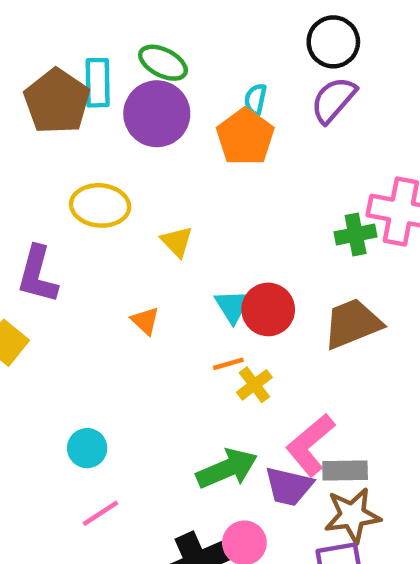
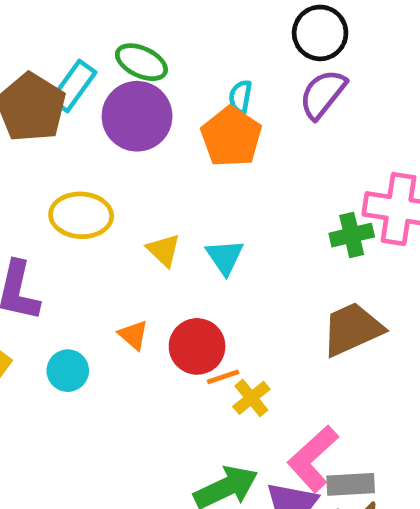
cyan rectangle: (98, 83) -> (73, 86), turned 39
cyan triangle: (233, 306) -> (225, 257), moved
red circle: (268, 309) -> (197, 346), moved
cyan circle: (87, 448) -> (68, 371), moved

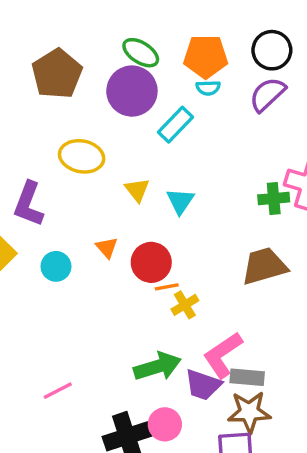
cyan rectangle: (73, 86) -> (175, 125), moved
cyan semicircle: (240, 97) -> (208, 88), turned -110
orange pentagon: (231, 137) -> (206, 56), moved, turned 30

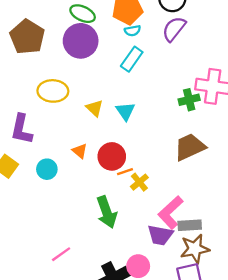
cyan rectangle: (175, 125) -> (132, 59), moved
green arrow: (157, 367) -> (107, 212), moved, turned 96

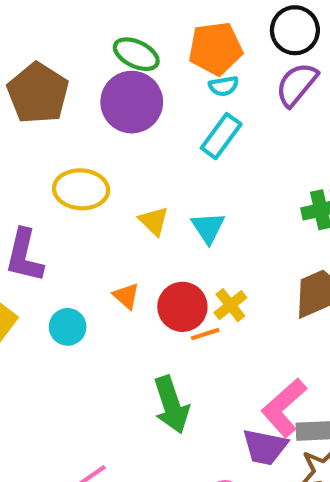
yellow cross: (139, 182) -> (230, 305), moved

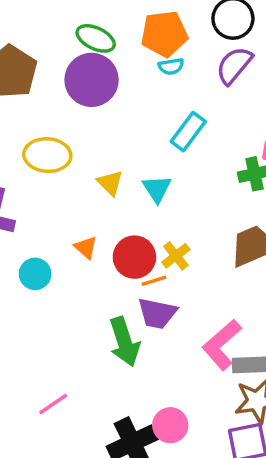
cyan rectangle: (221, 136) -> (188, 132), moved
purple trapezoid: (265, 447) -> (157, 313), moved

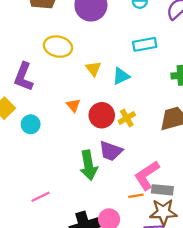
cyan rectangle: (188, 132) -> (145, 44), turned 35
cyan triangle: (157, 189) -> (121, 76), turned 30
cyan circle: (35, 274) -> (31, 124), moved
orange line: (154, 281) -> (136, 196), moved

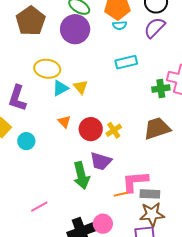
cyan triangle: (121, 76) -> (60, 88), moved
pink L-shape: (147, 175) -> (135, 181), turned 32
orange line: (136, 196) -> (121, 194), moved

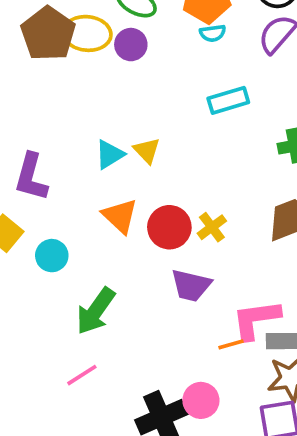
purple circle: (75, 29) -> (131, 45), size x0.6
yellow ellipse: (47, 69) -> (87, 33), moved
orange triangle: (64, 122) -> (120, 216), size x1.5
green arrow: (81, 175) -> (96, 311), moved, turned 52

